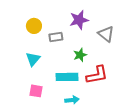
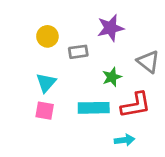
gray triangle: (106, 34) -> (148, 62), moved
pink square: (36, 91) -> (45, 111), moved
cyan arrow: (72, 100) -> (124, 140), moved

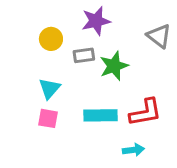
purple star: (110, 28) -> (96, 21), moved
gray triangle: (148, 62) -> (159, 36), moved
green star: (112, 77) -> (114, 66), moved, size x1.4

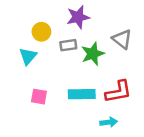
gray triangle: (159, 36) -> (122, 39), moved
cyan triangle: (49, 88) -> (28, 56), moved

